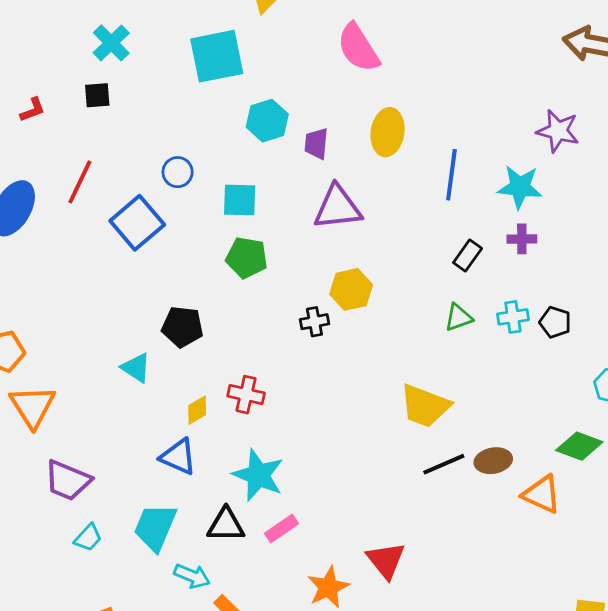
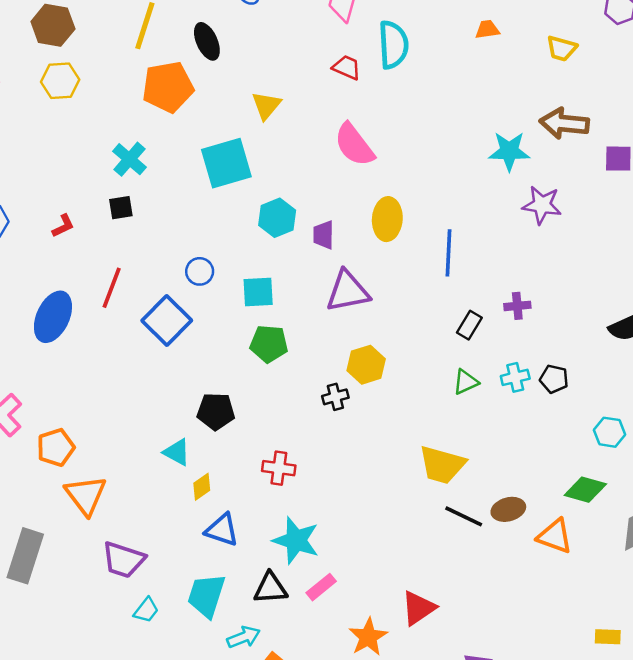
cyan star: (520, 187) -> (509, 151), moved
yellow diamond: (197, 410) -> (202, 487), moved
black line: (444, 464) -> (464, 516), turned 54
red triangle: (386, 560) -> (418, 608), turned 39
cyan arrow: (192, 576) -> (244, 637), turned -40

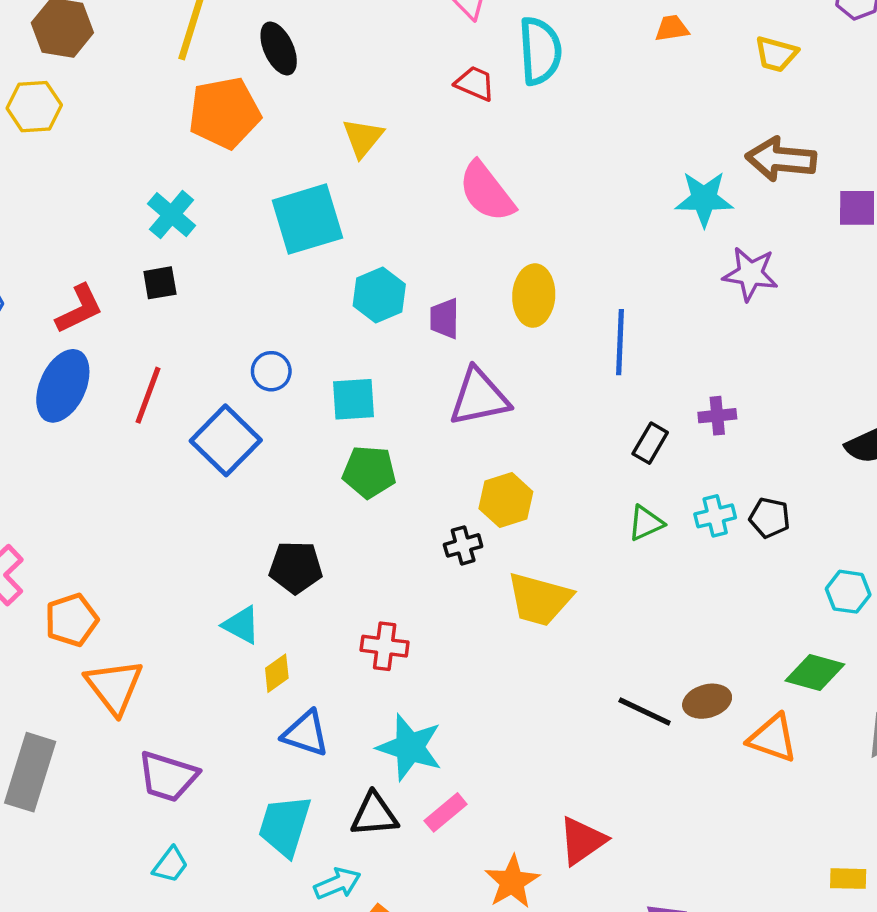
yellow hexagon: (60, 81) -> (34, 107), moved
red L-shape: (63, 226) -> (79, 309), size x1.5
blue ellipse: (53, 317) -> (63, 386), moved
yellow trapezoid: (442, 465) -> (539, 599), moved
cyan trapezoid: (146, 610) -> (170, 865), moved

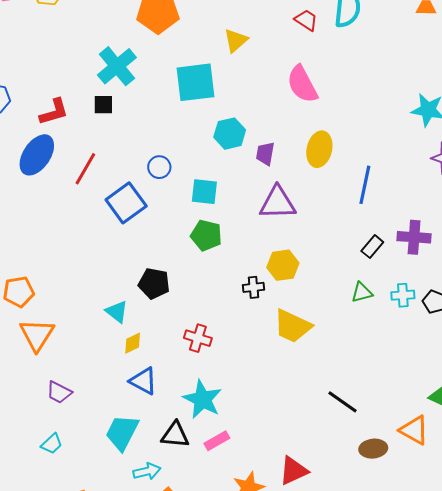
cyan cross: (172, 215) -> (117, 66), size x1.4
purple cross: (717, 416) -> (414, 237), size x1.5
brown ellipse: (707, 701) -> (373, 449), moved
purple trapezoid: (168, 777) -> (59, 392), size x0.7

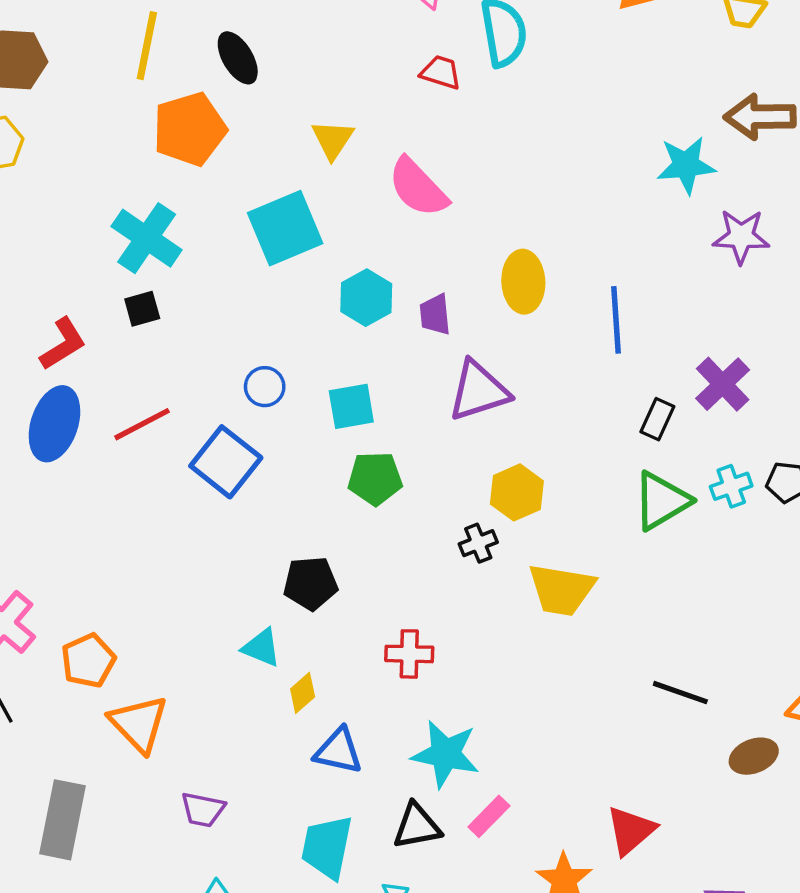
pink semicircle: (302, 84) -> (418, 187), moved
red line: (85, 169) -> (142, 424), turned 48
purple cross: (414, 237) -> (723, 384), turned -32
green triangle: (362, 292) -> (661, 501), size x1.6

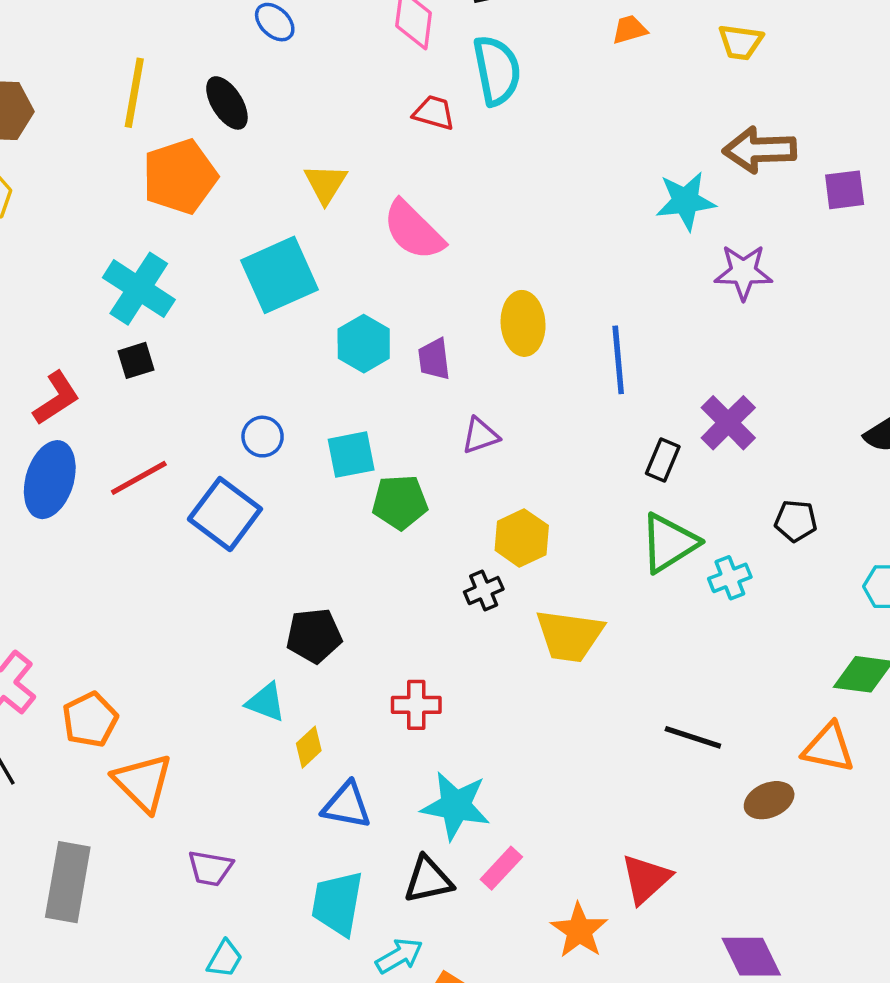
purple triangle: (479, 391) -> (480, 436), size x0.6
green pentagon: (375, 478) -> (400, 502), moved
cyan cross: (731, 486) -> (730, 578), moved

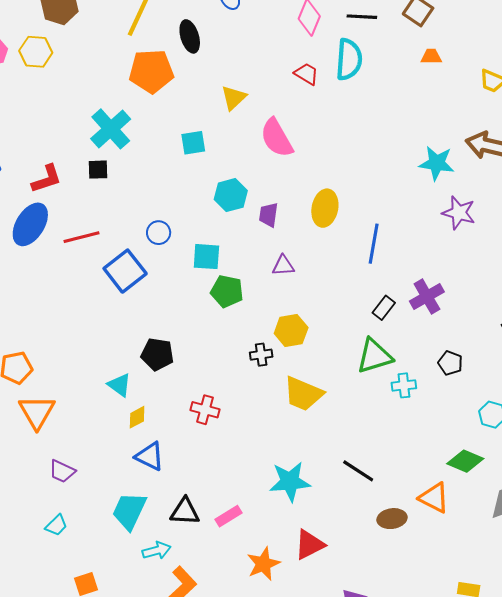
cyan square: (280, 275) -> (193, 143), size x0.6
cyan star: (456, 806) -> (290, 482), moved, turned -30

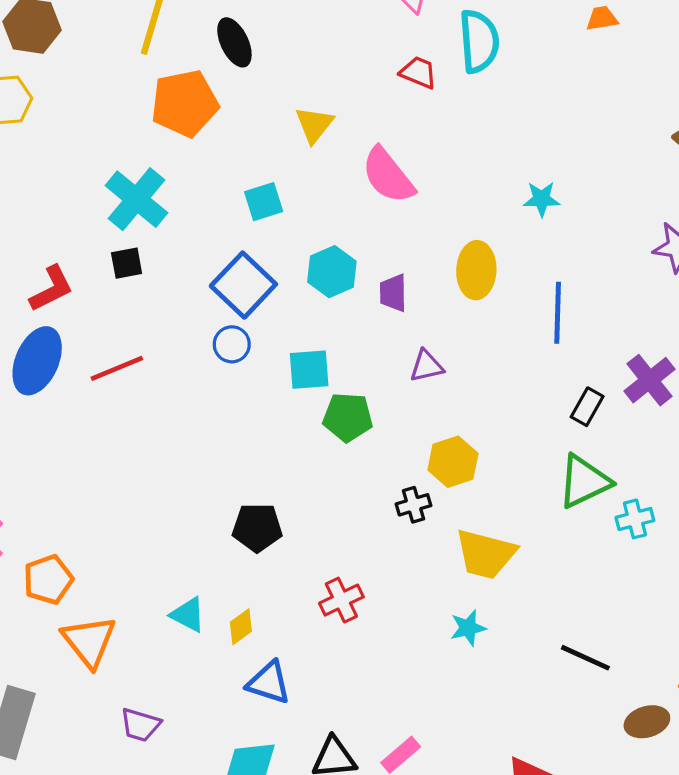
cyan star: (437, 163) -> (542, 199), moved, size x0.7
blue square: (125, 271) -> (243, 285), moved
cyan triangle: (119, 385) -> (188, 615), moved
red cross: (205, 410) -> (341, 600), turned -32
cyan star: (290, 482) -> (468, 628), moved, size x0.6

